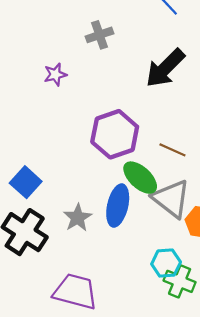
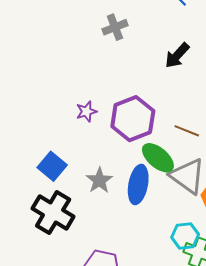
black arrow: (165, 68) -> (177, 55), size x0.7
purple star: (55, 74) -> (86, 111), moved
gray star: (78, 218) -> (99, 180), moved

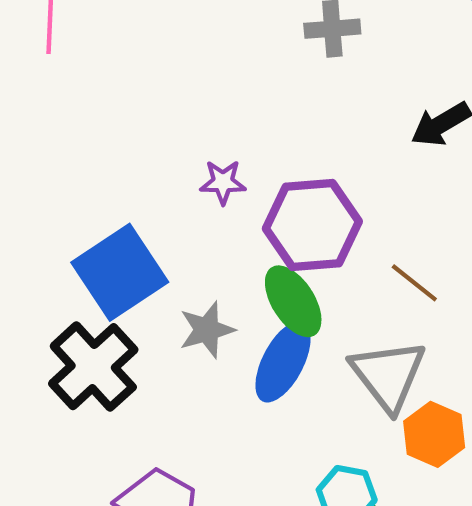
green ellipse: (158, 158) -> (293, 301), moved
blue square: (52, 166) -> (120, 272), size x1.5

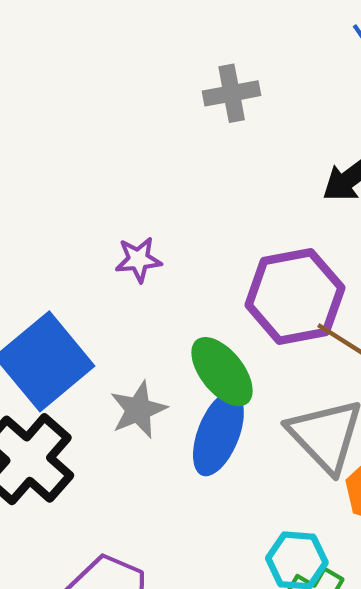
purple hexagon: (312, 225) -> (295, 296), moved

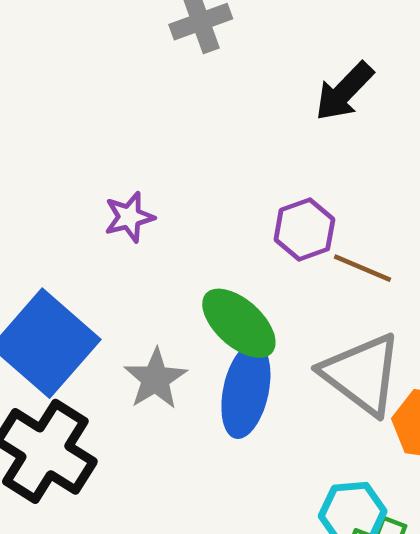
purple hexagon: (295, 296) -> (304, 230), size x0.6

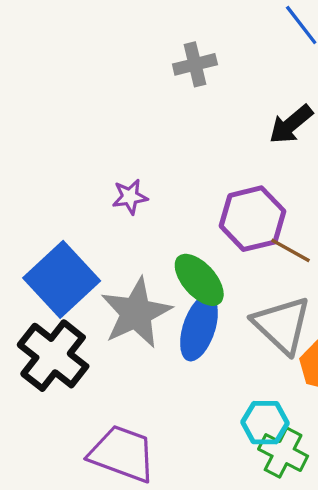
purple hexagon: (304, 230) -> (252, 219), size x1.5
gray star: (155, 379) -> (136, 313), size x1.6

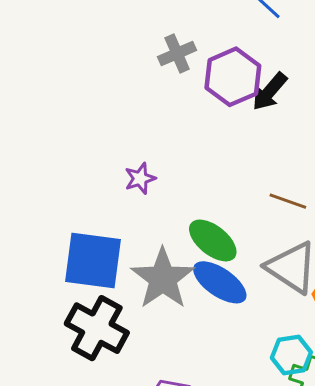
purple hexagon: (252, 219) -> (233, 77), moved
blue square: (62, 279) -> (93, 261), turned -30
blue ellipse: (199, 328) -> (220, 282), turned -64

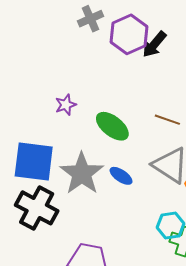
green ellipse: (213, 240) -> (112, 126), moved
blue ellipse: (220, 282) -> (121, 176), size x0.6

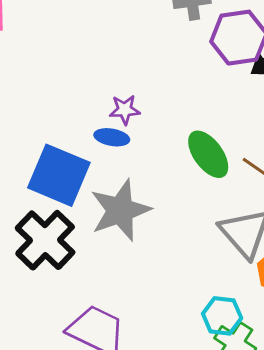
green ellipse: (112, 126) -> (208, 154), moved
blue ellipse: (121, 176) -> (112, 137), moved, turned -40

